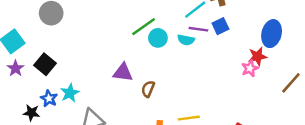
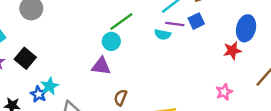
cyan circle: (158, 38) -> (111, 41), moved
pink star: (250, 68) -> (224, 92), moved
brown semicircle: (148, 89) -> (121, 98), moved
blue star: (49, 99) -> (39, 94), moved

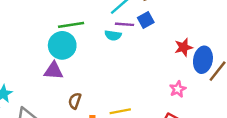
green line: (121, 21) -> (71, 25), turned 30
blue ellipse: (246, 28) -> (203, 60), moved
cyan circle: (111, 41) -> (62, 45), size x1.5

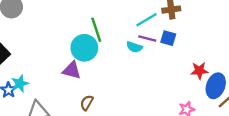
blue square: (146, 20) -> (168, 38), turned 35
green line: (71, 25) -> (96, 30), turned 70

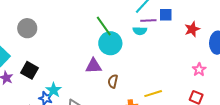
cyan circle: (84, 48) -> (110, 43), moved
red star: (199, 71) -> (192, 29), moved
brown semicircle: (87, 103) -> (113, 81), moved

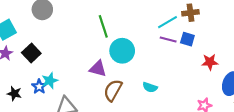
green line: (104, 26) -> (103, 26), moved
cyan semicircle: (140, 31) -> (150, 87), moved
brown semicircle: (113, 81) -> (113, 90), size x1.5

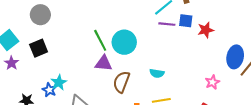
green line: (103, 26) -> (100, 40), moved
black square: (31, 53) -> (39, 48), moved, turned 30
red star: (210, 62) -> (206, 30), moved

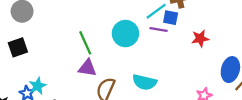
blue square: (186, 21) -> (171, 18), moved
cyan circle: (124, 42) -> (125, 34), moved
cyan semicircle: (157, 73) -> (145, 82), size x1.5

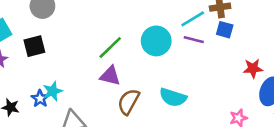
blue square: (171, 18) -> (225, 30), moved
red star: (200, 38) -> (253, 68), moved
green line: (85, 43) -> (110, 48), turned 65

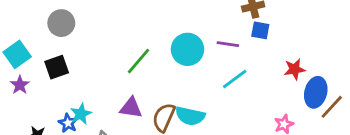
cyan line: (193, 19) -> (235, 79), moved
purple triangle: (110, 76) -> (131, 108), moved
cyan semicircle: (173, 97) -> (190, 116), moved

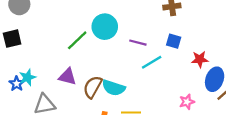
blue square: (260, 30) -> (174, 41), moved
purple line: (228, 44) -> (138, 43), moved
cyan circle: (187, 49) -> (105, 27), moved

